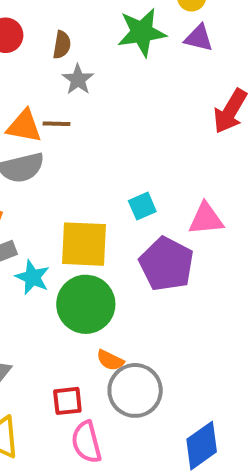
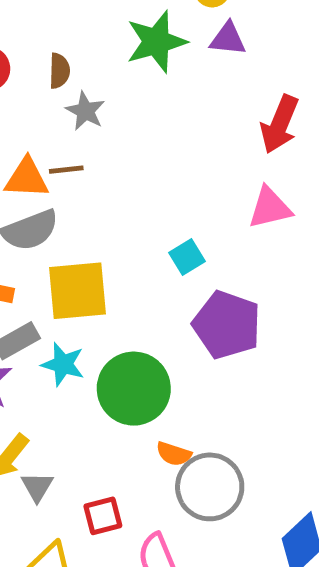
pink triangle: (206, 219) -> (270, 208), moved
yellow square: (84, 244) -> (77, 291), moved
red square: (67, 401) -> (103, 516), moved

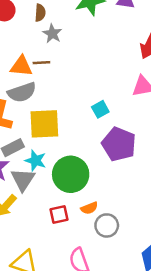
orange semicircle: (174, 454) -> (89, 208), turned -42
gray triangle: (37, 487) -> (23, 179), moved, size x1.5
gray circle: (210, 487) -> (107, 225), size x0.7
red square: (103, 516) -> (59, 214), moved

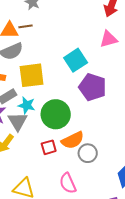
cyan square: (100, 109) -> (76, 60), size x1.6
orange semicircle: (89, 208) -> (73, 140), size x1.6

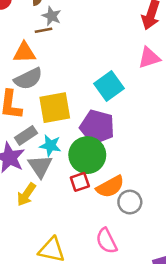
brown line: (25, 26) -> (43, 30), moved
purple pentagon: (93, 87) -> (97, 127), moved
red square: (49, 147) -> (80, 182), moved

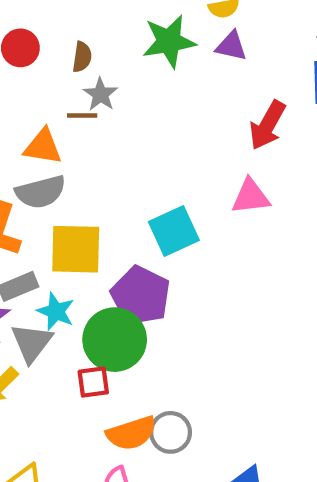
orange semicircle: (110, 187) -> (131, 433), moved

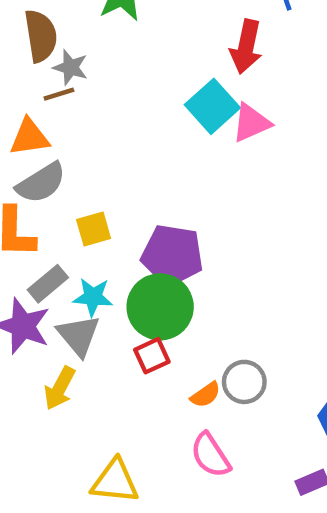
brown semicircle: (82, 57) -> (41, 36), size x1.6
cyan square: (174, 231) -> (212, 106), moved
yellow square: (76, 249) -> (94, 229), size x0.6
orange semicircle: (131, 433) -> (206, 395), size x0.6

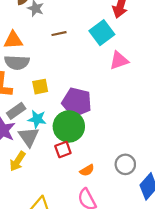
brown line: (59, 94) -> (59, 34), moved
pink triangle: (251, 123) -> (119, 60), moved
gray semicircle: (41, 183) -> (17, 62), turned 30
gray circle: (244, 382) -> (125, 164), moved

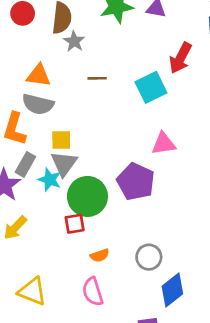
pink triangle: (119, 60) -> (164, 144), moved
purple pentagon: (77, 102) -> (136, 182), moved
gray rectangle: (16, 111) -> (25, 164), turned -36
gray triangle: (29, 137) -> (64, 164), moved

